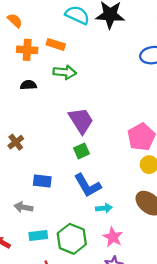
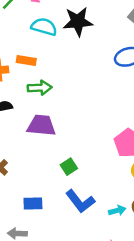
purple trapezoid: (81, 121) -> (41, 125), moved, turned -44
cyan arrow: (104, 208) -> (117, 211), moved

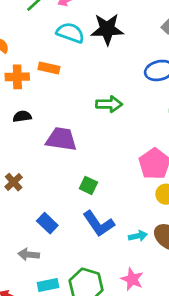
green arrow: (40, 88) -> (109, 104), moved
green square: (69, 167) -> (88, 185), turned -35
blue rectangle: (33, 204) -> (47, 223), turned 42

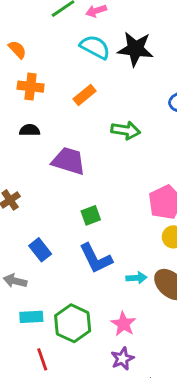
orange rectangle: (49, 68) -> (85, 95), moved, turned -60
green square: (88, 185) -> (91, 215), turned 36

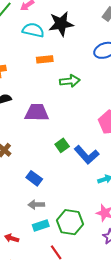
orange rectangle: (85, 95) -> (45, 59), moved, turned 49
blue L-shape: (96, 258) -> (87, 155), moved
gray arrow: (15, 281) -> (36, 205), moved

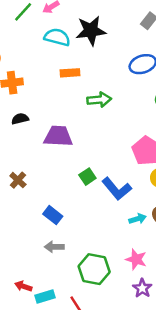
cyan rectangle: (41, 226) -> (45, 297), moved

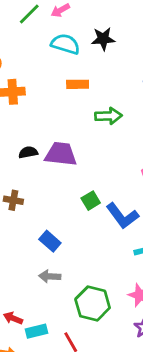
black star: (91, 31) -> (103, 39), size x0.7
black semicircle: (20, 119) -> (28, 152), moved
brown cross: (18, 180) -> (13, 200), turned -35

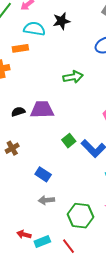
orange rectangle: (78, 84) -> (20, 48), moved
brown cross: (13, 200) -> (12, 148), turned -32

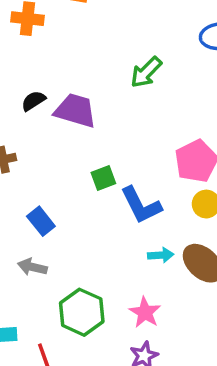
green arrow: (73, 77) -> (146, 72), turned 126
black semicircle: (18, 112) -> (33, 101), turned -32

